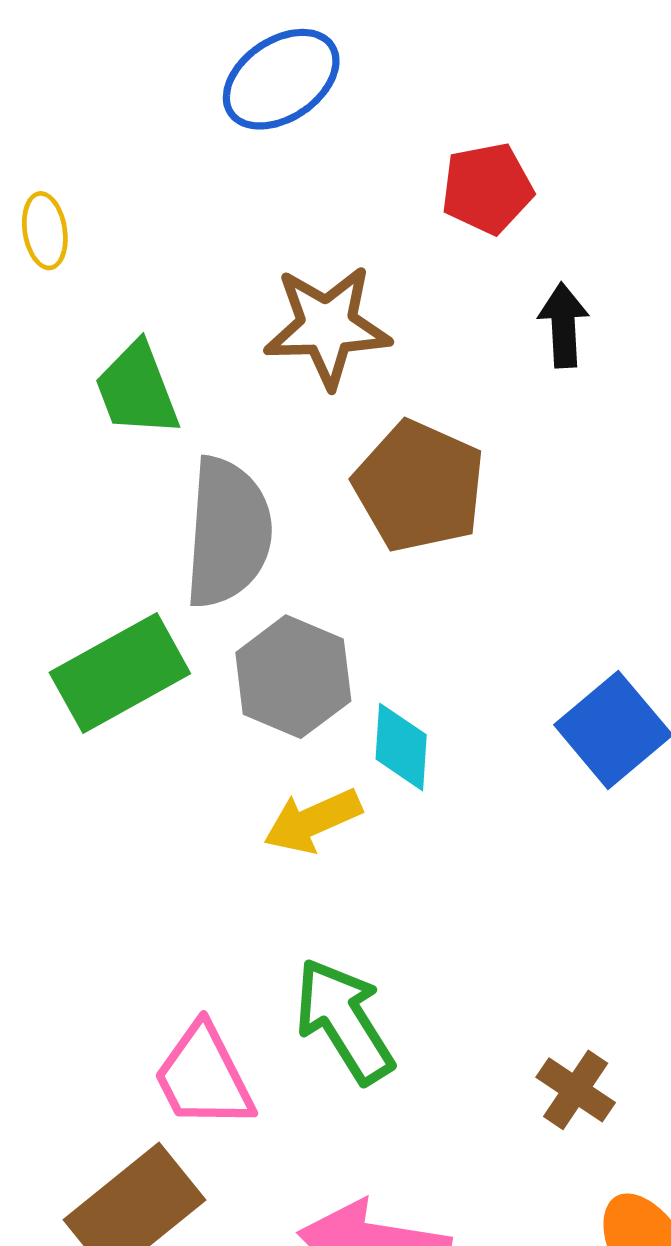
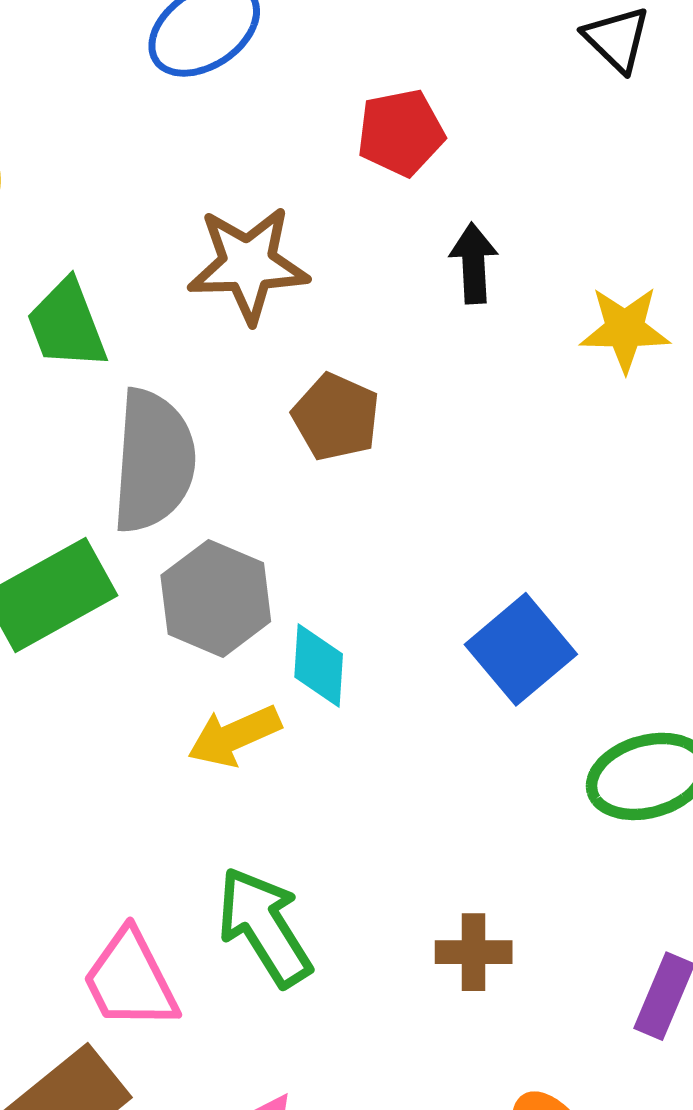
brown pentagon: (419, 486) -> (336, 417), size x0.7
brown cross: (576, 1090) -> (474, 952), moved, turned -34

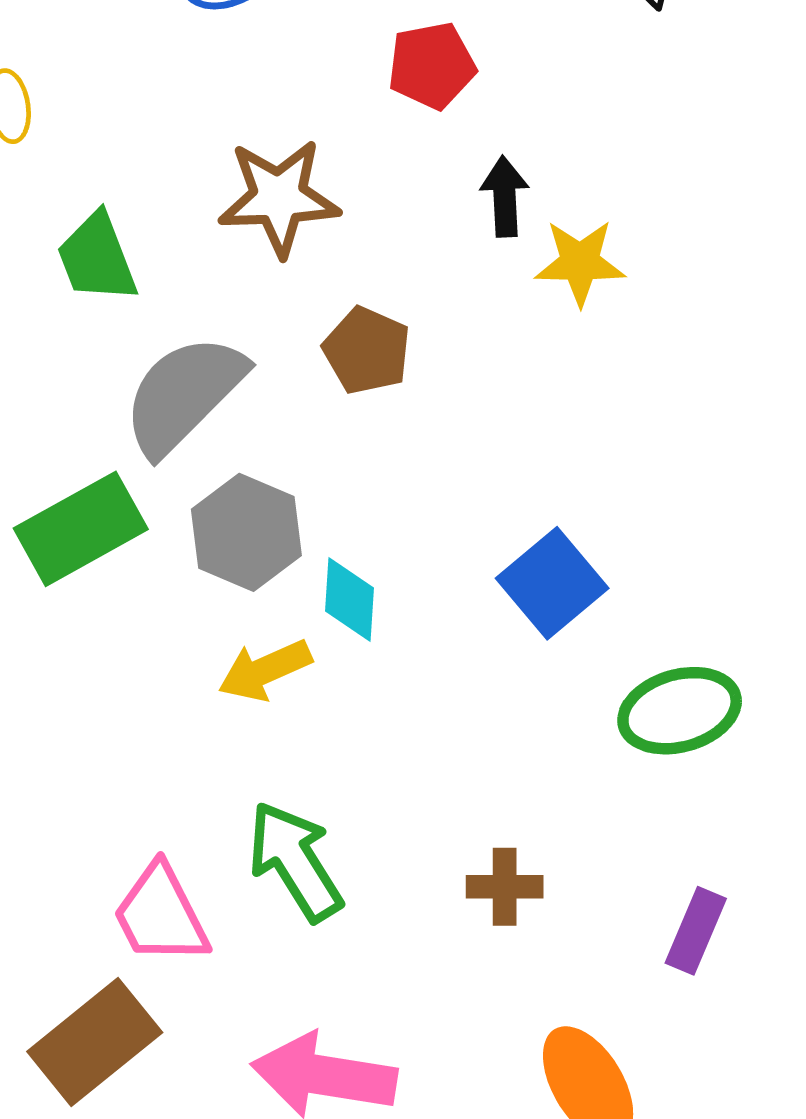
yellow star: (625, 329) -> (580, 262), moved
gray semicircle: (153, 461) -> (184, 395), turned -139

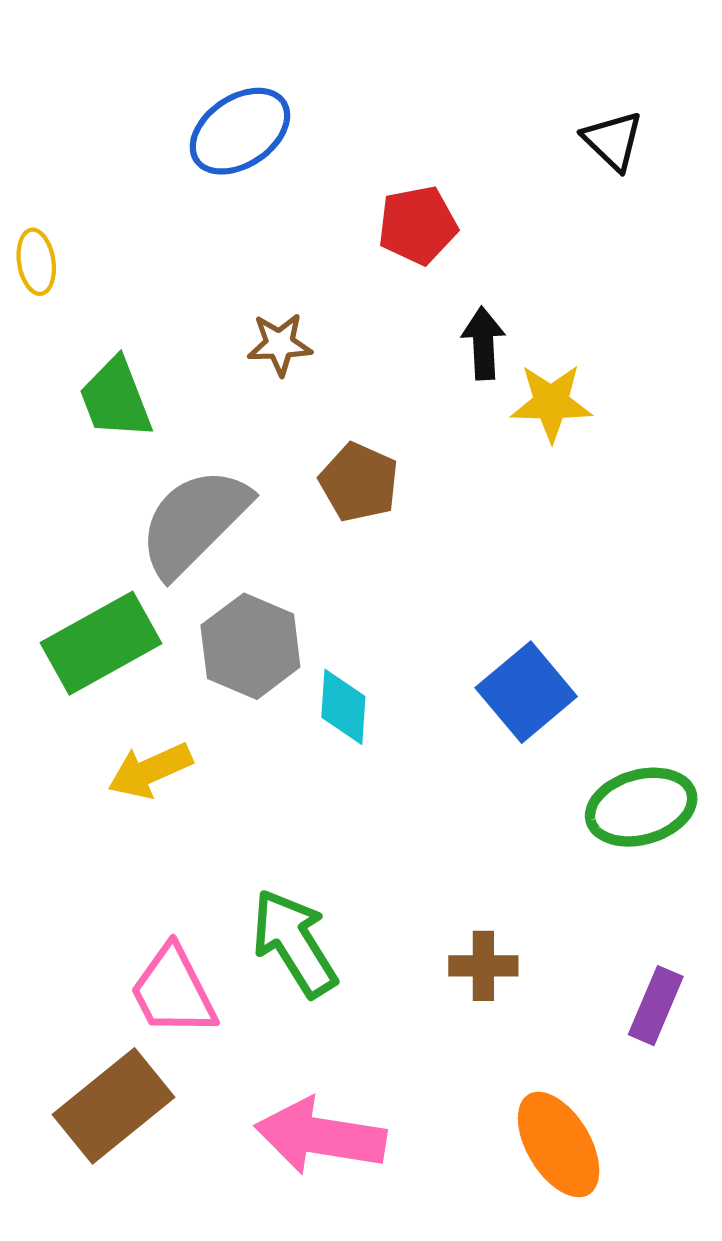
brown star: (279, 198) -> (280, 344), size x0.6
yellow arrow: (265, 670) -> (150, 771), moved

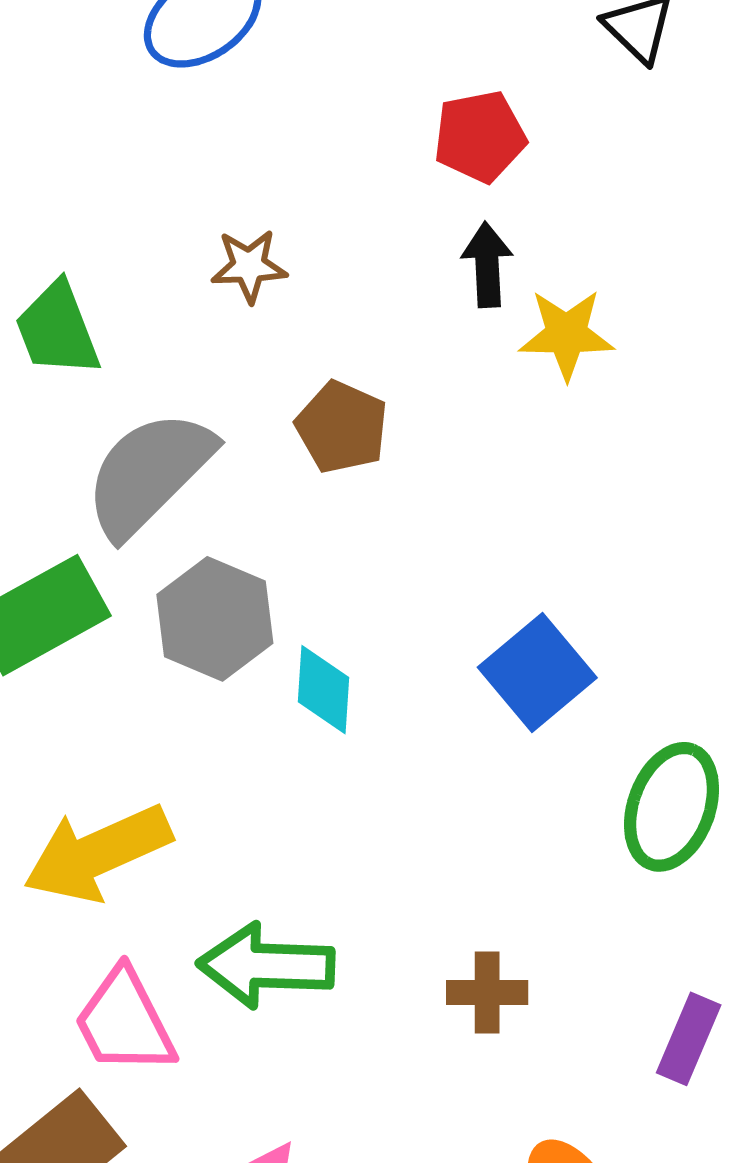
red pentagon: (418, 225) -> (480, 136), moved
yellow arrow: (150, 771) -> (98, 853), moved, size x1.5
green ellipse: (641, 807) -> (672, 807), turned -54
green arrow: (294, 943) -> (266, 966), turned -56

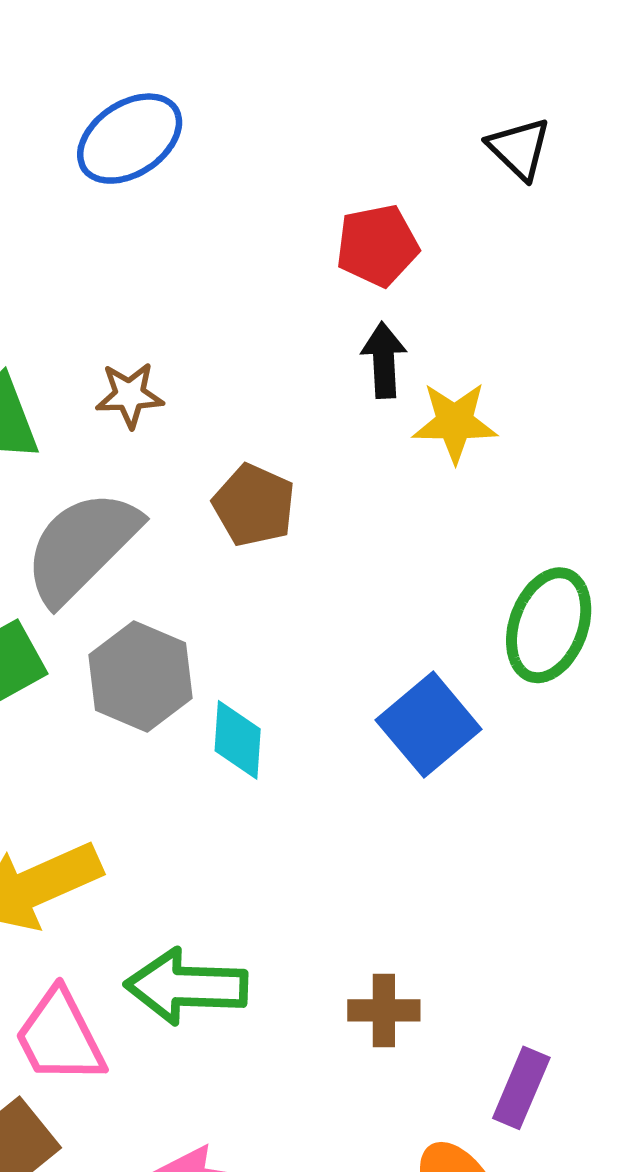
brown star: (249, 266) -> (130, 395), moved
green ellipse: (672, 807) -> (549, 625), moved
purple rectangle: (689, 1039) -> (521, 1088), moved

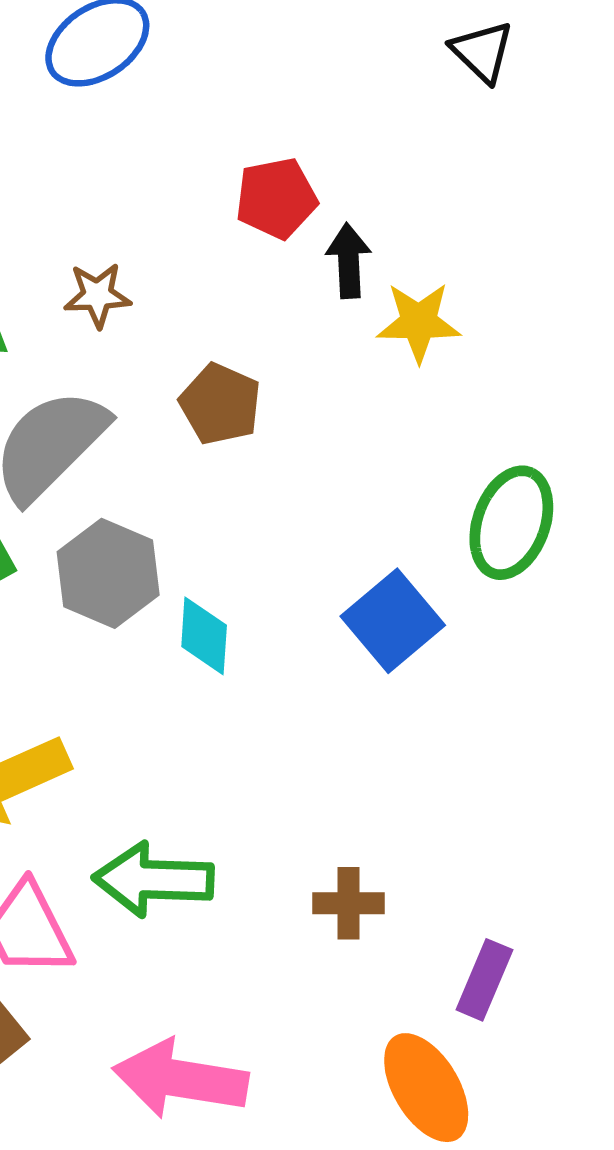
red pentagon: (377, 246) -> (276, 198), moved

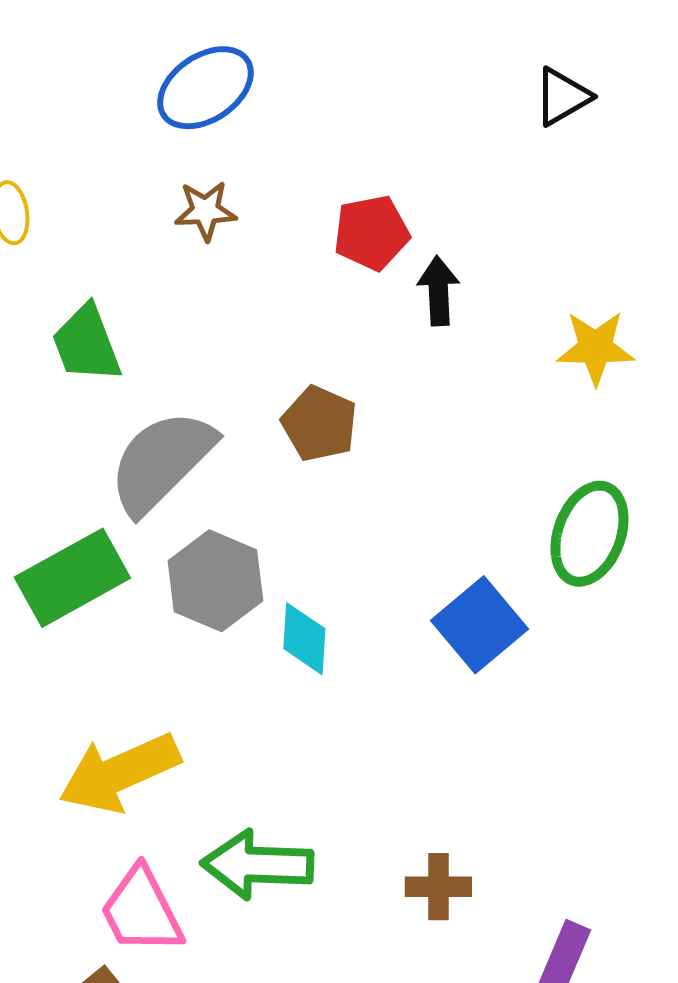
black triangle: (482, 52) -> (562, 97), turned 46
brown star: (97, 295) -> (205, 211), moved
yellow star: (419, 322) -> (595, 348), moved

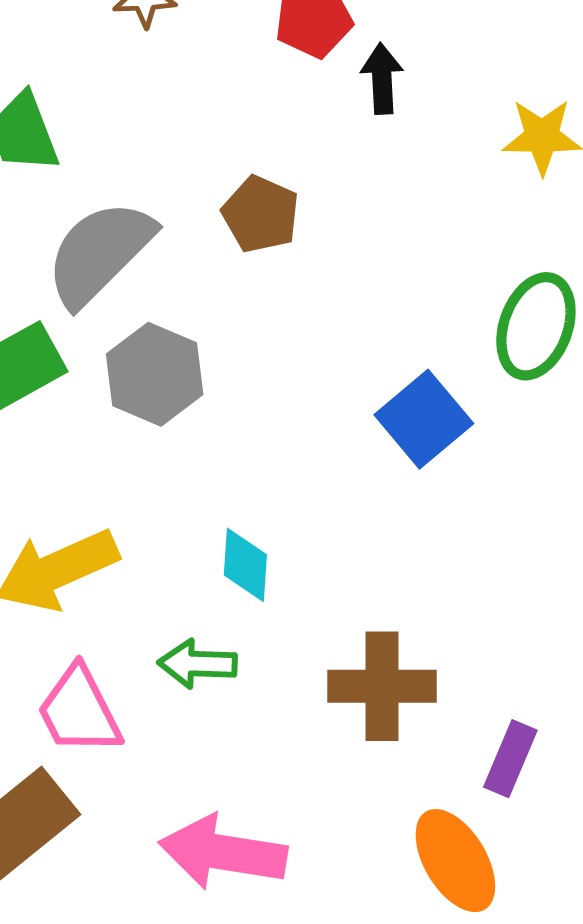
cyan diamond: (304, 639) -> (245, 565), moved
green arrow: (257, 865) -> (197, 664), size x0.7
brown cross: (438, 887) -> (382, 686), size x1.6

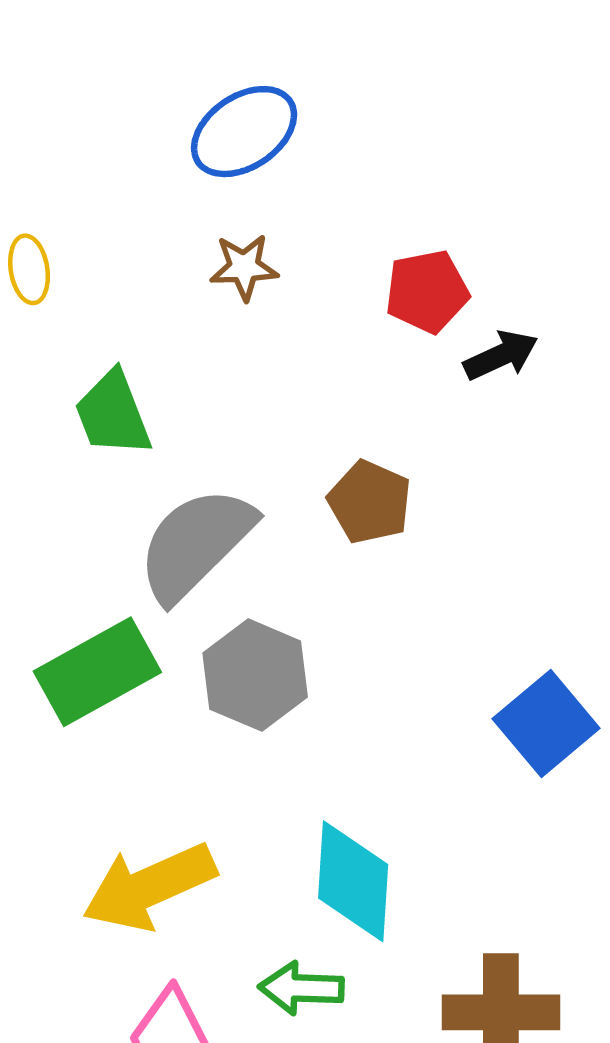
black arrow: (382, 79) -> (501, 355), turned 68
cyan diamond: (245, 565) -> (353, 881), size x1.5

